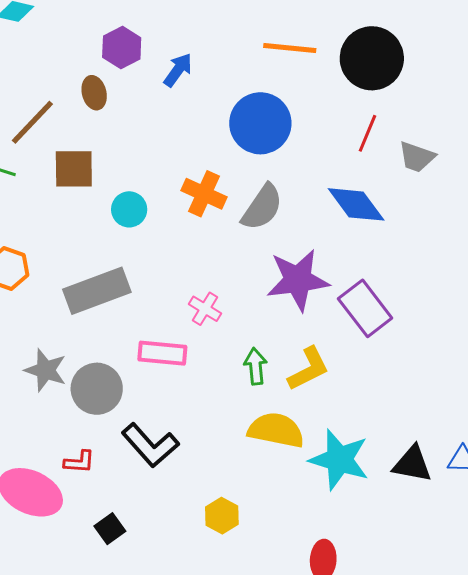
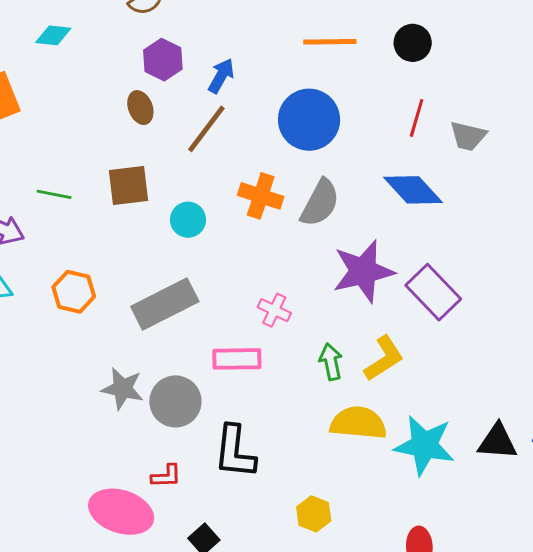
black circle: (372, 58) -> (413, 43), size x0.6
brown line: (32, 122) -> (206, 129), moved
black L-shape: (150, 445) -> (235, 452), turned 54

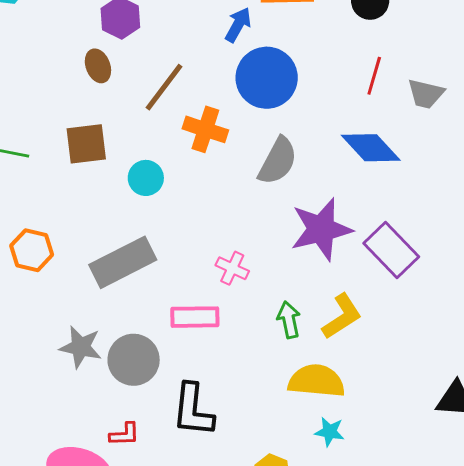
blue arrow: (221, 76) -> (238, 25), moved
orange cross: (261, 196) -> (205, 129), moved
cyan star: (424, 445) -> (330, 432), moved, size x0.5

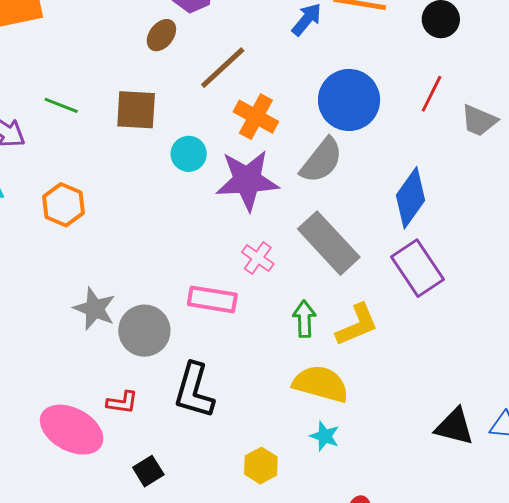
brown ellipse: (98, 66) -> (161, 35), turned 48
blue circle: (267, 78) -> (349, 100), moved
blue diamond: (371, 148) -> (410, 198), moved, turned 68
purple star: (321, 229) -> (247, 180), moved
gray rectangle: (123, 262) -> (329, 243), moved, turned 64

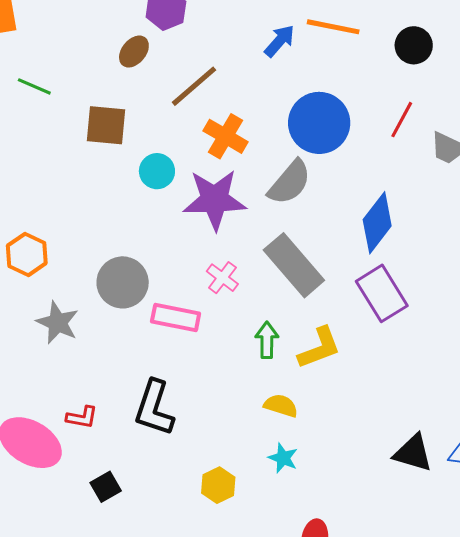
green line: (61, 105) -> (34, 86), moved
orange hexagon: (64, 205) -> (27, 254), moved
gray circle: (144, 331) -> (123, 282), moved
yellow semicircle: (321, 384) -> (281, 406), size x0.6

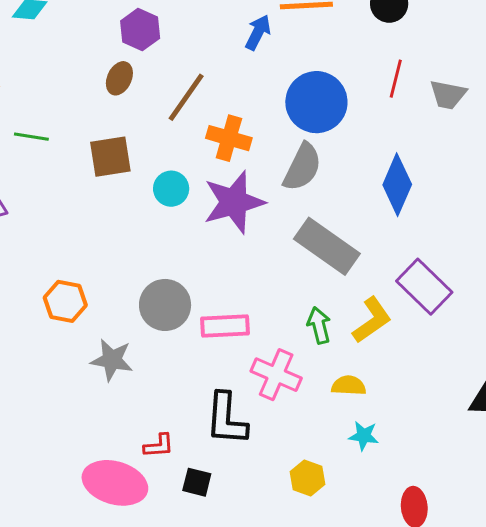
pink cross: (222, 278) -> (276, 375), moved, size x1.5
purple rectangle: (382, 293) -> (424, 287), moved
black square: (106, 487) -> (197, 482), moved, turned -32

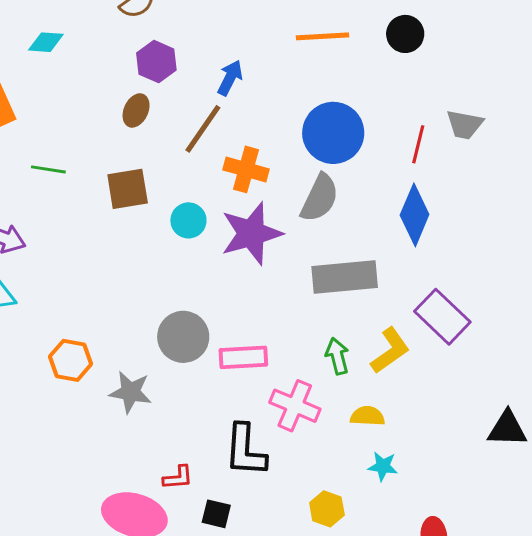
blue arrow: (258, 32) -> (230, 78), moved
red line: (396, 79) -> (418, 144), moved
gray rectangle: (327, 246) -> (345, 277), turned -40
orange hexagon: (65, 301) -> (71, 360), moved

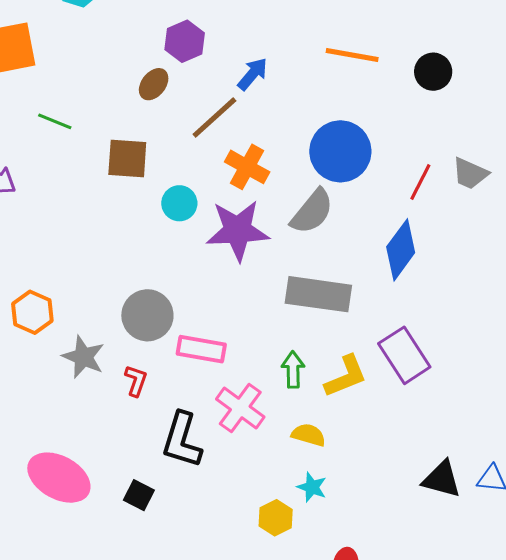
red L-shape: (178, 478) -> (136, 381), moved, turned -80
yellow hexagon: (327, 509) -> (276, 518), moved

